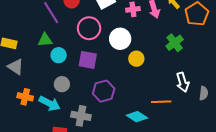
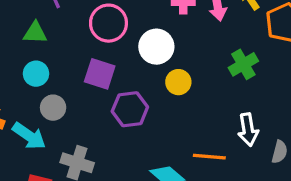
cyan circle: (59, 55) -> (36, 74), moved
purple hexagon: (104, 91) -> (130, 109), moved

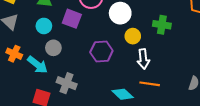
green cross: (243, 64) -> (162, 25), moved, turned 36
purple square: (100, 74) -> (72, 19), moved
white arrow: (248, 130) -> (143, 59), moved

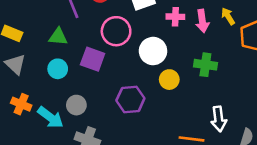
gray circle: (53, 48) -> (76, 105), moved
white arrow: (143, 59) -> (219, 119), moved

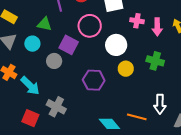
cyan circle: (58, 69) -> (32, 44), moved
gray circle: (76, 105) -> (54, 61), moved

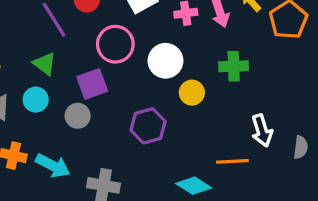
green triangle: (44, 24) -> (45, 64), turned 42
purple square: (69, 45) -> (92, 84), turned -30

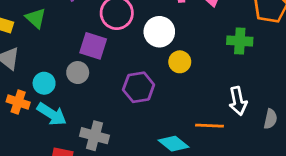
green triangle: (45, 64) -> (36, 18), moved
green cross: (234, 66) -> (240, 41), moved
purple square: (92, 84) -> (93, 46), turned 32
cyan circle: (36, 100) -> (44, 83), moved

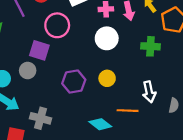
white circle: (159, 32) -> (107, 38), moved
yellow circle: (180, 62) -> (107, 78), moved

